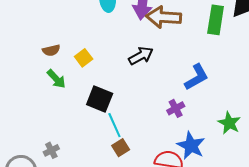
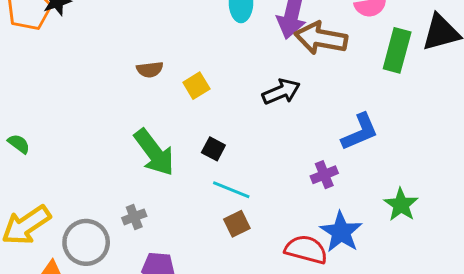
green arrow: (56, 79) -> (154, 152), moved, size x1.6
black square: (100, 99) -> (213, 149), size x0.6
cyan line: (114, 125) -> (231, 190), turned -50

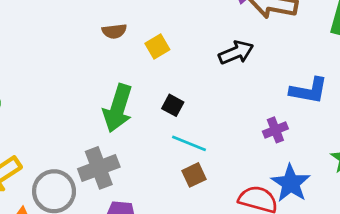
blue L-shape: (360, 132) -> (309, 90), turned 33
green arrow: (154, 152) -> (118, 108), turned 54
gray cross: (134, 217) -> (99, 168), size x1.8

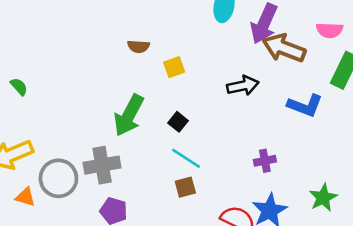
blue L-shape: (309, 90) -> (305, 106), moved

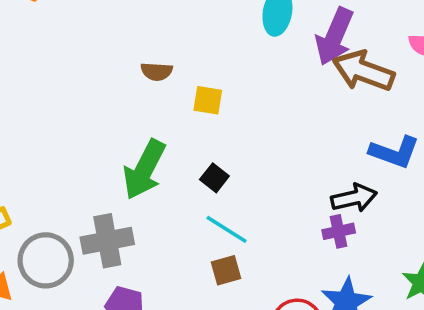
yellow square: (174, 67) -> (208, 100), turned 30
black arrow: (243, 86) -> (354, 198), moved

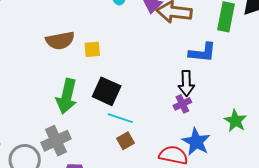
brown semicircle: (157, 71) -> (60, 41), size x1.6
black square: (214, 178) -> (107, 91), size x1.8
black arrow: (354, 198) -> (186, 83), turned 115

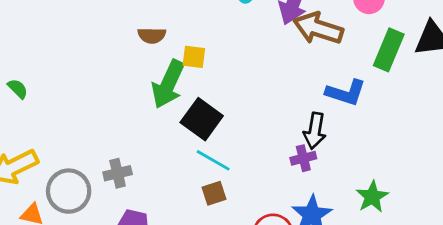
brown semicircle: (60, 41) -> (152, 35), size x0.7
green arrow: (67, 96) -> (168, 84), moved
gray cross: (56, 141) -> (118, 173), size x0.7

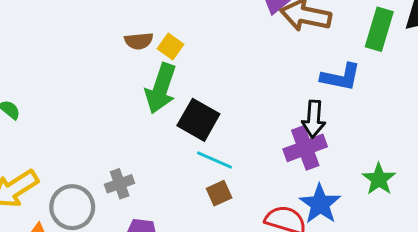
yellow square: (194, 57) -> (170, 47), moved, turned 35
purple cross: (303, 158) -> (305, 148), size x1.6

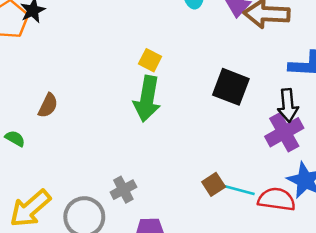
brown semicircle: (139, 41) -> (48, 105), moved, turned -50
black square: (198, 120) -> (231, 87), moved
cyan line: (215, 160) -> (238, 190), moved

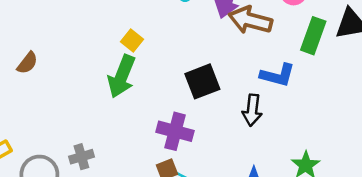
black square: (231, 87) -> (202, 81), turned 36
purple cross: (284, 132) -> (175, 131), moved, turned 32

